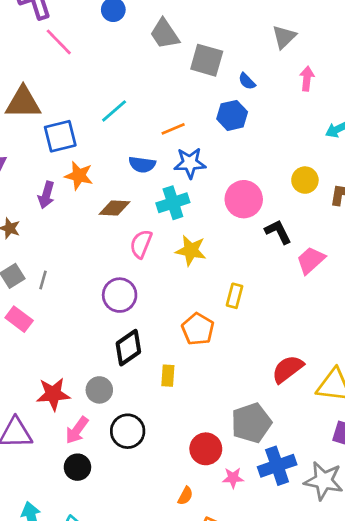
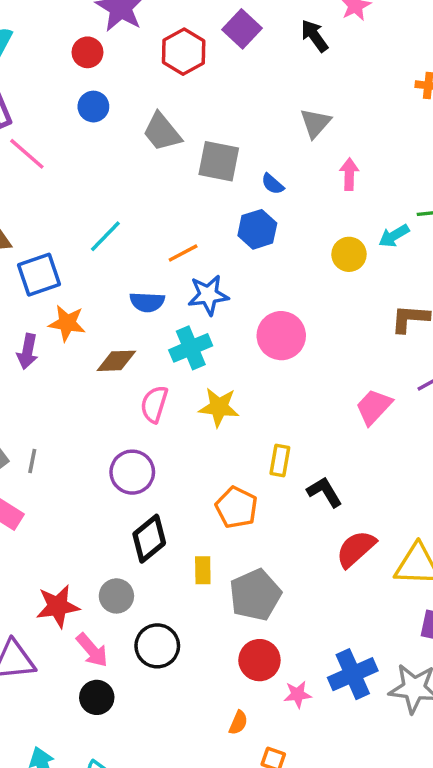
yellow circle: (305, 180) -> (349, 254), moved
black L-shape: (278, 232) -> (325, 492), moved
gray pentagon: (251, 423) -> (255, 595), moved
pink arrow: (77, 430) -> (92, 650), turned -72

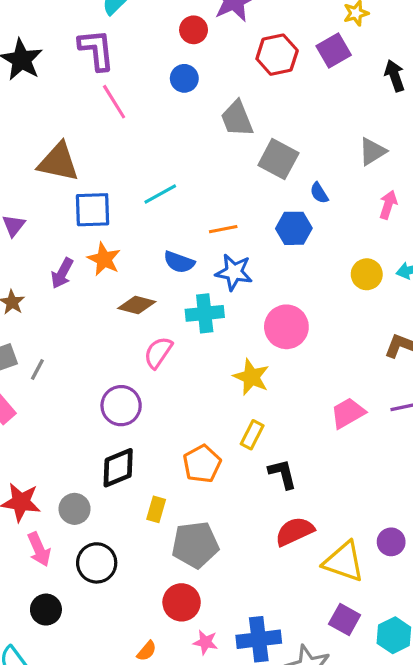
yellow star: (219, 407) -> (251, 377), moved
black circle: (97, 697) -> (46, 610), moved

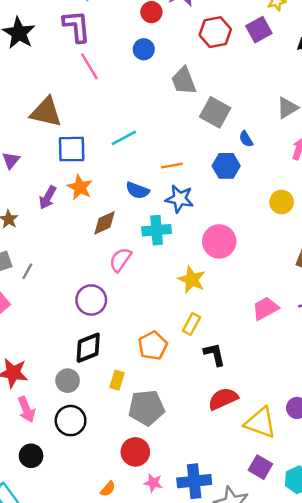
brown diamond: (137, 305) -> (105, 223), turned -40
gray circle: (75, 509) -> (68, 381), moved

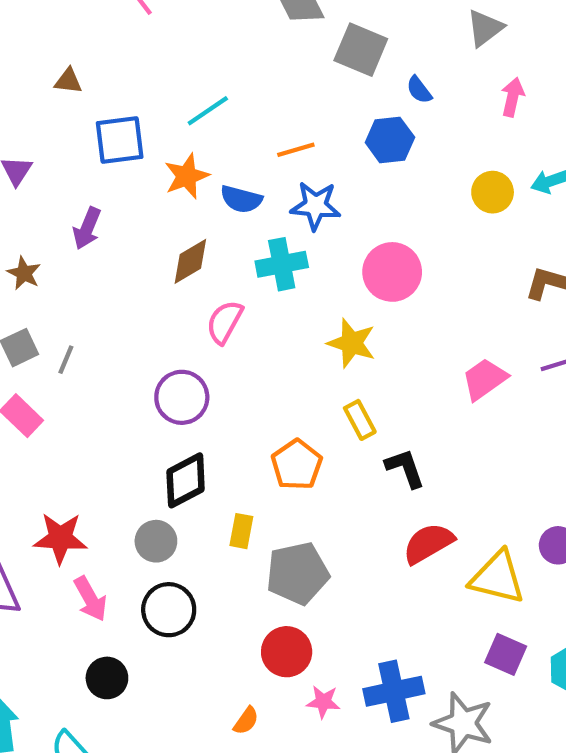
brown triangle: (46, 112) -> (68, 81), size x0.5
orange star: (80, 187) -> (187, 176), moved, turned 30
yellow rectangle: (192, 324) -> (360, 420), turned -50

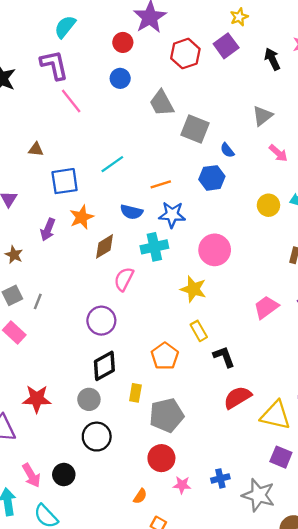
pink arrow: (513, 97) -> (278, 153), turned 120
orange star: (187, 176) -> (82, 217), moved
pink arrow: (90, 599) -> (31, 475), moved
blue cross: (394, 691) -> (220, 478), size x0.6

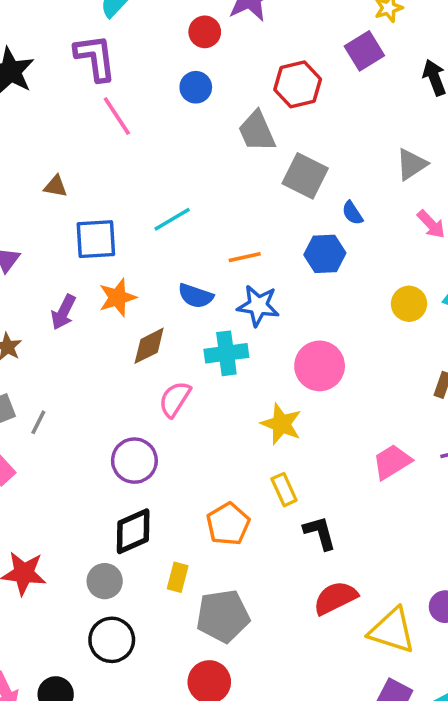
red hexagon: (185, 54) -> (298, 84), moved

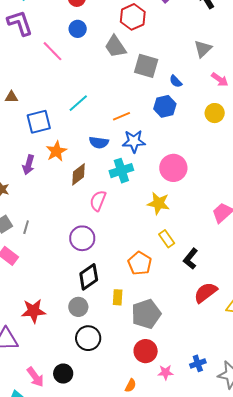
pink line: (117, 116) -> (53, 51), moved
yellow circle: (409, 304) -> (215, 113), moved
black L-shape: (320, 533) -> (190, 259), turned -115

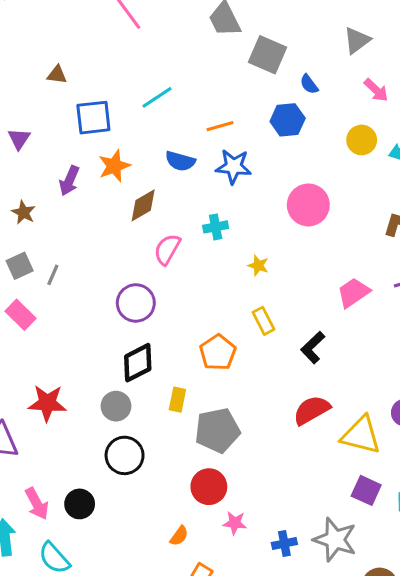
pink circle: (173, 168) -> (308, 205), moved
cyan cross: (121, 171) -> (216, 227), moved, size x0.7
yellow star: (158, 203) -> (258, 265), size x0.6
black L-shape: (190, 259) -> (313, 347), moved
blue cross: (198, 363) -> (284, 543), moved

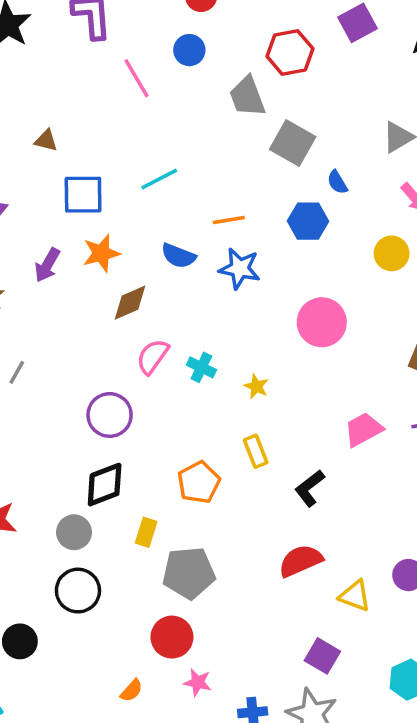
cyan cross: (216, 227) -> (201, 367), moved, turned 30
yellow triangle: (361, 435) -> (355, 596), size x0.7
purple square: (366, 490) -> (322, 656), moved

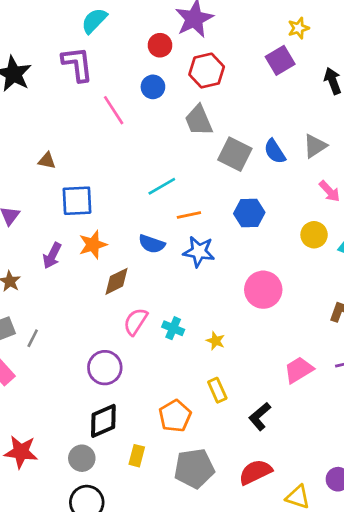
red hexagon: (290, 52) -> (207, 71), moved
cyan line: (159, 179) -> (162, 186), moved
blue semicircle: (337, 182) -> (275, 151), moved, size x1.4
gray pentagon: (189, 573) -> (194, 468), moved

